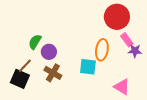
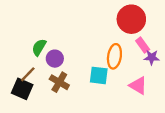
pink triangle: (122, 87) -> (138, 86), moved

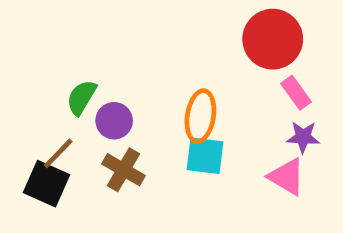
orange ellipse: (114, 56) -> (200, 116), moved
purple star: (152, 57) -> (303, 137), moved

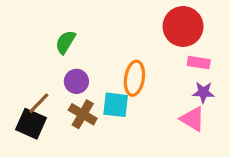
pink rectangle: (296, 93) -> (199, 63), turned -45
green semicircle: (81, 97) -> (65, 42), moved
cyan square: (205, 156) -> (116, 105), moved

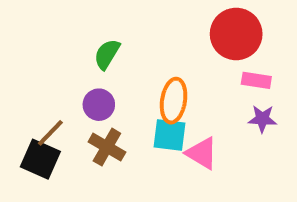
green semicircle: (65, 42) -> (107, 54), moved
cyan square: (116, 105) -> (169, 135), moved
pink triangle: (192, 119) -> (202, 153), moved

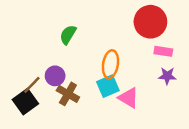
purple circle: (99, 105) -> (55, 76), moved
cyan square: (169, 135) -> (108, 86), turned -30
black square: (40, 159) -> (25, 102), turned 30

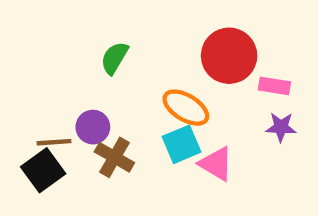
red circle: (150, 22) -> (229, 56), moved
orange ellipse: (110, 64) -> (186, 108), turned -68
brown line: (32, 85) -> (54, 142), turned 42

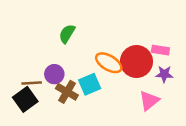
red circle: (229, 56) -> (136, 61), moved
cyan square: (181, 144) -> (90, 84), moved
pink triangle: (216, 164) -> (149, 101), moved, turned 50

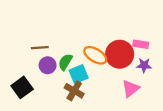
green semicircle: (67, 34) -> (65, 62), moved
brown line: (32, 83) -> (40, 48), moved
brown cross: (67, 92) -> (74, 91), moved

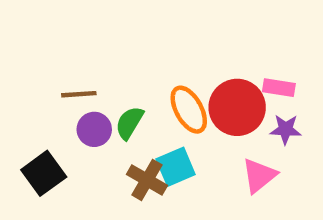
orange ellipse: (95, 55) -> (189, 110), turned 30
cyan square: (79, 74) -> (176, 167), moved

